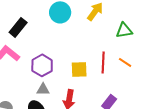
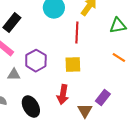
red line: (103, 62) -> (77, 33), moved
gray triangle: (43, 89) -> (14, 75), moved

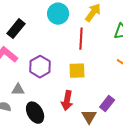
gray triangle: (14, 75) -> (18, 90), moved

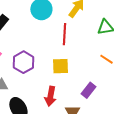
purple rectangle: (107, 104) -> (88, 90), moved

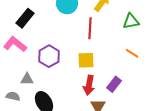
red arrow: (50, 96) -> (89, 85), moved

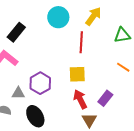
purple hexagon: (49, 56) -> (40, 83), moved
red arrow: (89, 85) -> (80, 99), turned 144

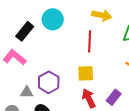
yellow arrow: (93, 16) -> (102, 15), turned 66
cyan circle: (58, 17) -> (53, 19), moved

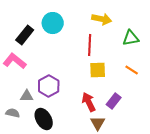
yellow square: (86, 73) -> (98, 70), moved

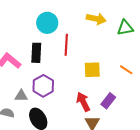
black rectangle: (25, 35) -> (36, 53), moved, turned -36
green triangle: (131, 38) -> (125, 28), moved
red line: (90, 45) -> (66, 45), moved

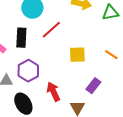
red line: (66, 45) -> (51, 30), turned 45
red arrow: (83, 102) -> (53, 92), moved

